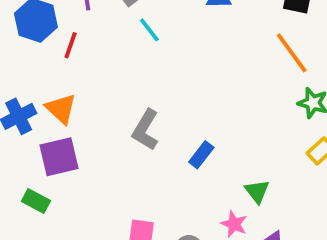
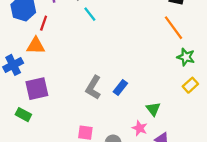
orange triangle: (61, 109) -> (36, 46), moved, turned -42
gray L-shape: (146, 130) -> (93, 87), moved

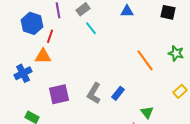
orange line: (173, 28) -> (145, 60), moved
green star: (186, 57) -> (176, 53), moved
purple square: (37, 89) -> (59, 94), moved

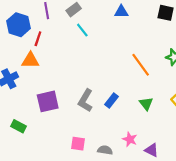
green triangle: (147, 112) -> (146, 104), moved

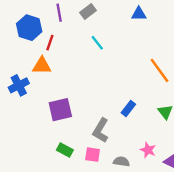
cyan line: (82, 30) -> (97, 43), moved
gray L-shape: (86, 100) -> (101, 130), moved
green rectangle: (18, 126) -> (65, 150), moved

